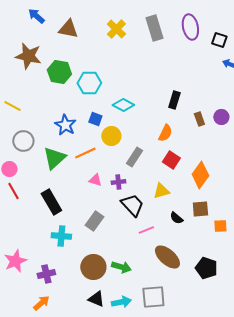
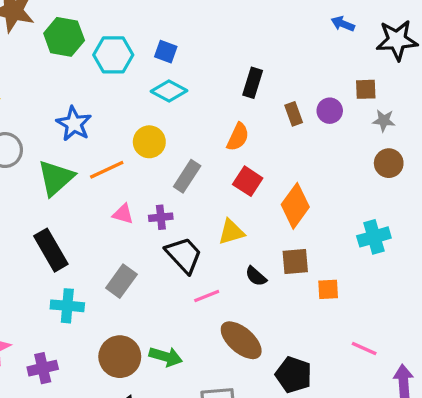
blue square: (95, 119) -> (166, 52), moved
black pentagon: (206, 268) -> (294, 375), moved

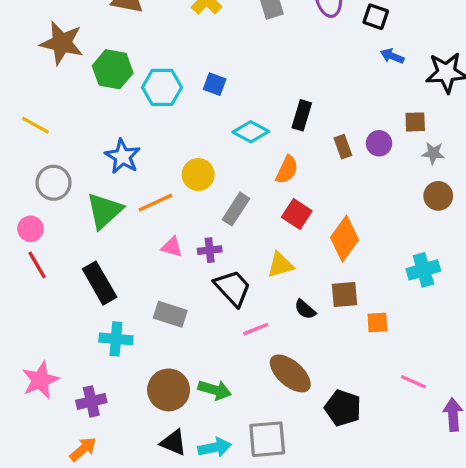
cyan diamond: (169, 91) -> (251, 132), moved
gray rectangle: (121, 281) -> (170, 314), turned 72

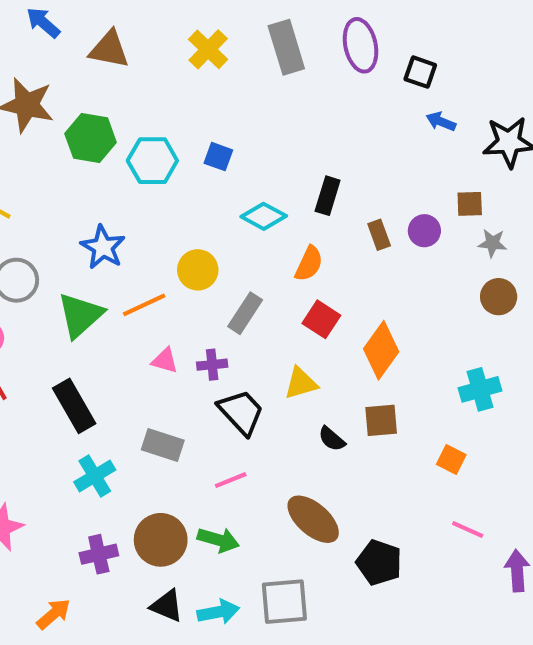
orange square: (377, 323) -> (451, 459), moved, turned 30
pink line: (256, 329) -> (231, 480), moved
cyan cross: (116, 339) -> (95, 476), turned -36
purple cross: (91, 401) -> (99, 554), moved

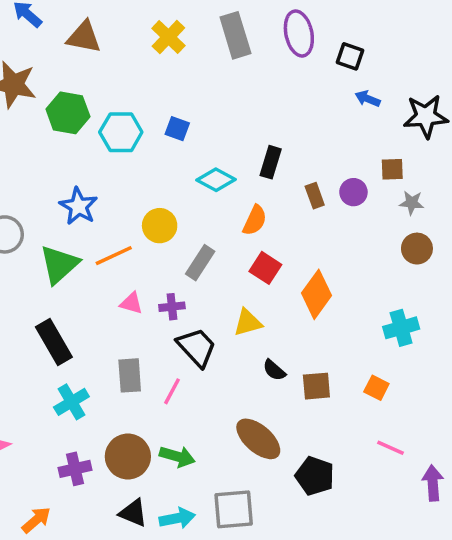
brown square: (381, 420) -> (316, 386), moved
gray rectangle: (163, 445) -> (130, 375), turned 68
pink line: (231, 480) -> (172, 391), moved, turned -40

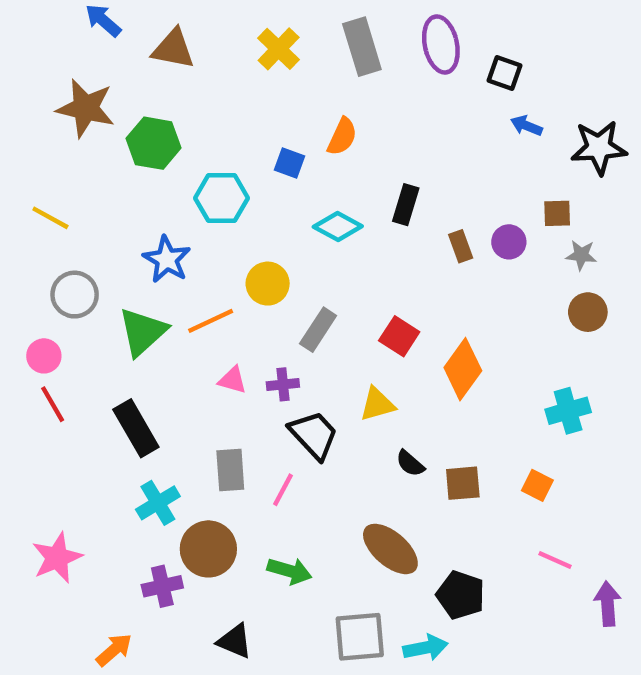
cyan hexagon: (121, 132) -> (222, 198), moved
orange semicircle: (255, 220) -> (342, 137), moved
brown circle: (128, 457) -> (208, 549), moved
cyan arrow: (177, 518) -> (426, 648), moved

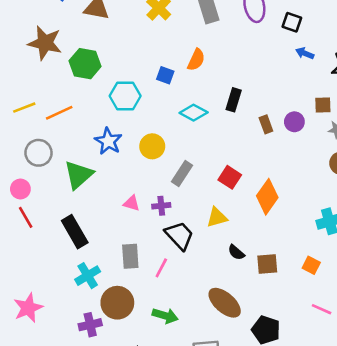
yellow line: (50, 218) -> (24, 108), turned -50
blue star: (167, 259) -> (108, 141), moved
orange line: (211, 321) -> (59, 113), moved

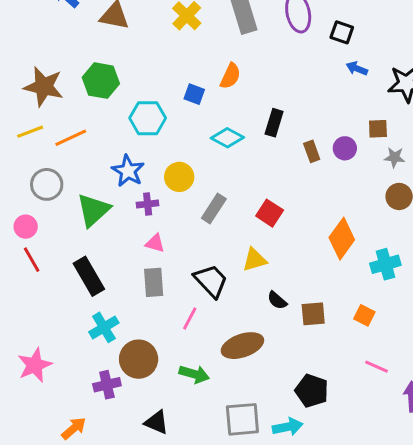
brown star: (45, 43) -> (44, 87), moved
orange diamond: (267, 197) -> (342, 239), moved
purple cross: (161, 206) -> (148, 204), moved
gray rectangle: (130, 256) -> (154, 282), moved
brown ellipse: (225, 303) -> (242, 346), moved, turned -60

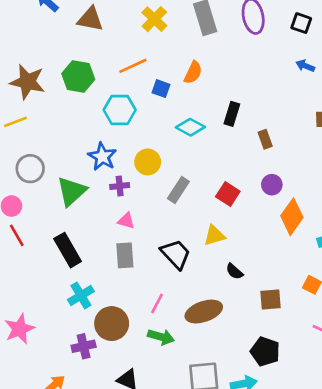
black square: (342, 32) -> (301, 23), moved
orange line: (71, 138) -> (133, 66), moved
purple circle: (345, 148) -> (272, 185), moved
brown square: (313, 314) -> (271, 299), moved
pink line: (190, 318) -> (157, 304), moved

